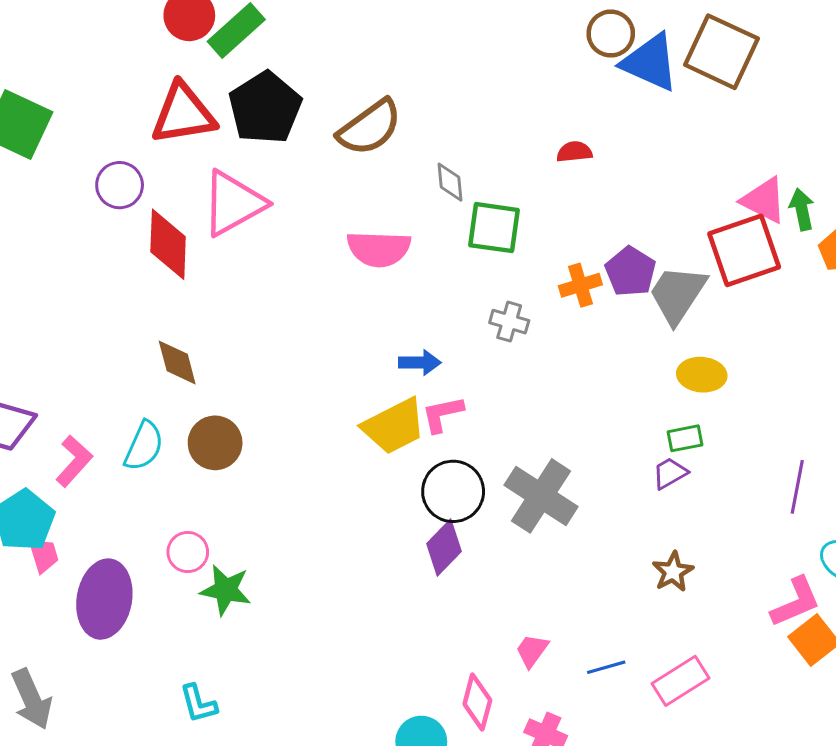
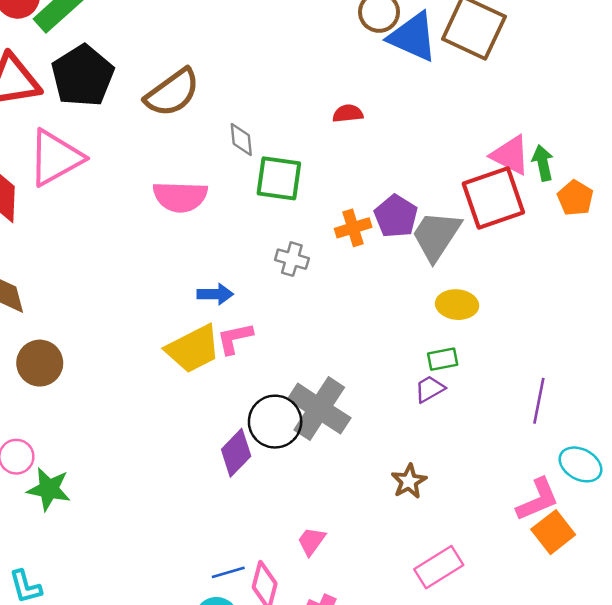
black circle: (453, 491) -> (275, 422), moved
brown star: (673, 572) -> (409, 481), moved
blue line: (606, 667) -> (228, 572), moved

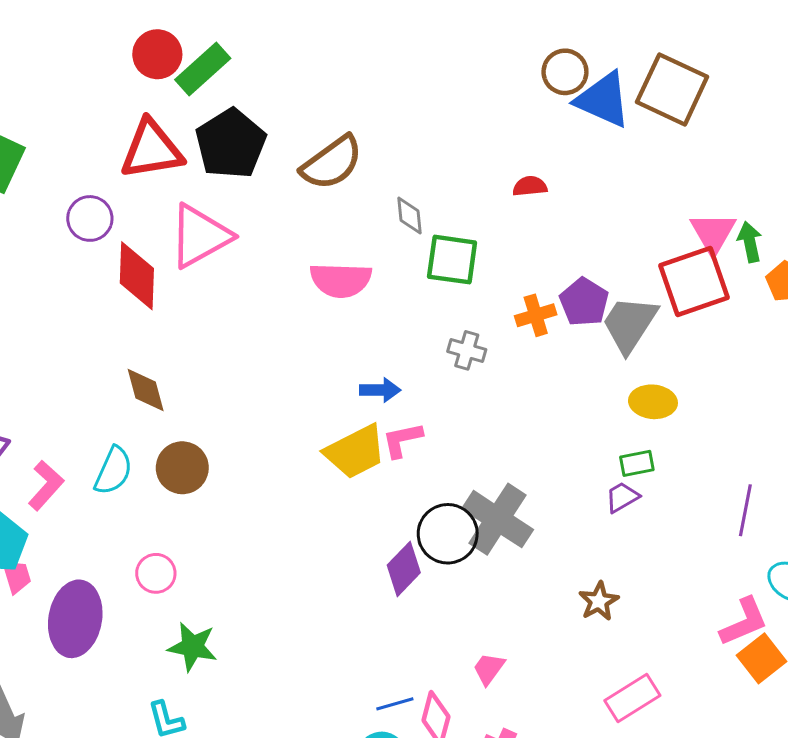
pink triangle: (510, 155) -> (713, 233), turned 33
green star: (49, 489) -> (193, 647), moved

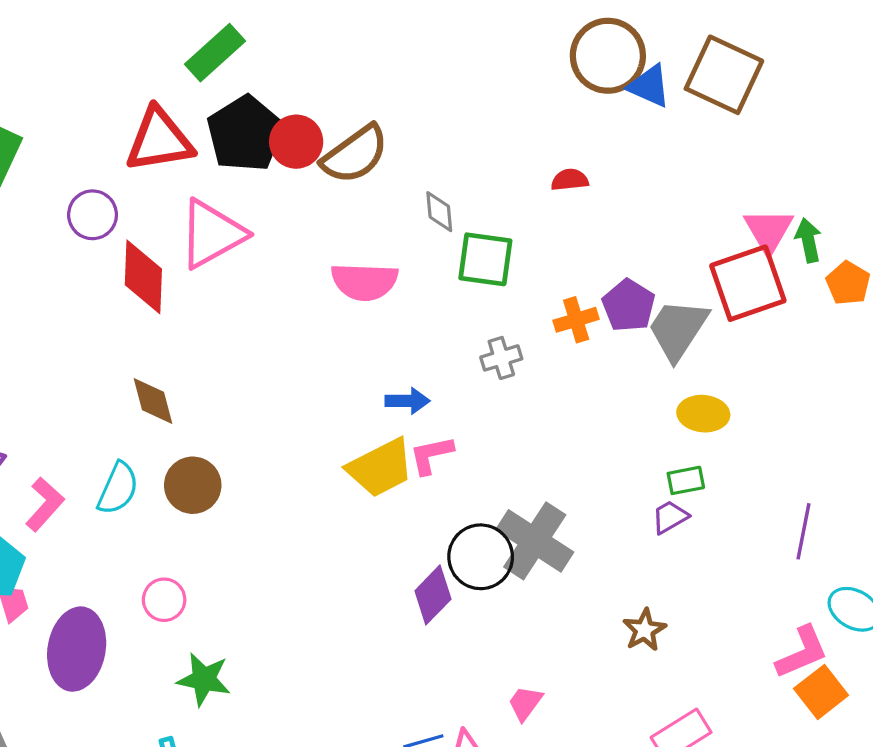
red circle: (157, 54) -> (296, 142), moved
brown circle: (565, 72) -> (608, 56), size x1.5
blue triangle: (603, 100) -> (649, 86), size x0.7
gray cross: (467, 350) -> (501, 358), turned -33

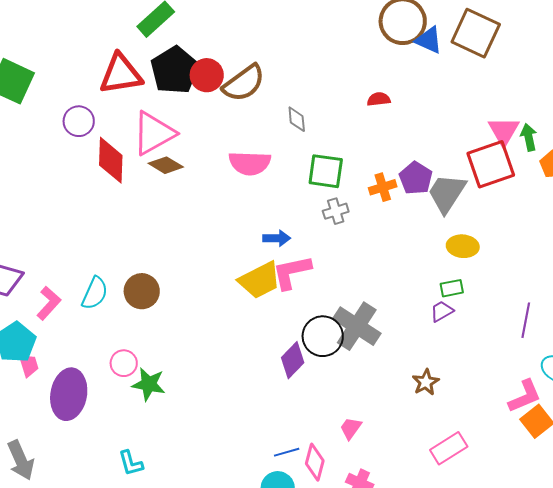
green square: (485, 259) -> (326, 171), moved
brown diamond: (153, 401) -> (166, 165), moved, turned -44
pink L-shape: (431, 455) -> (292, 272), size x1.4
green star: (204, 679) -> (149, 384), moved

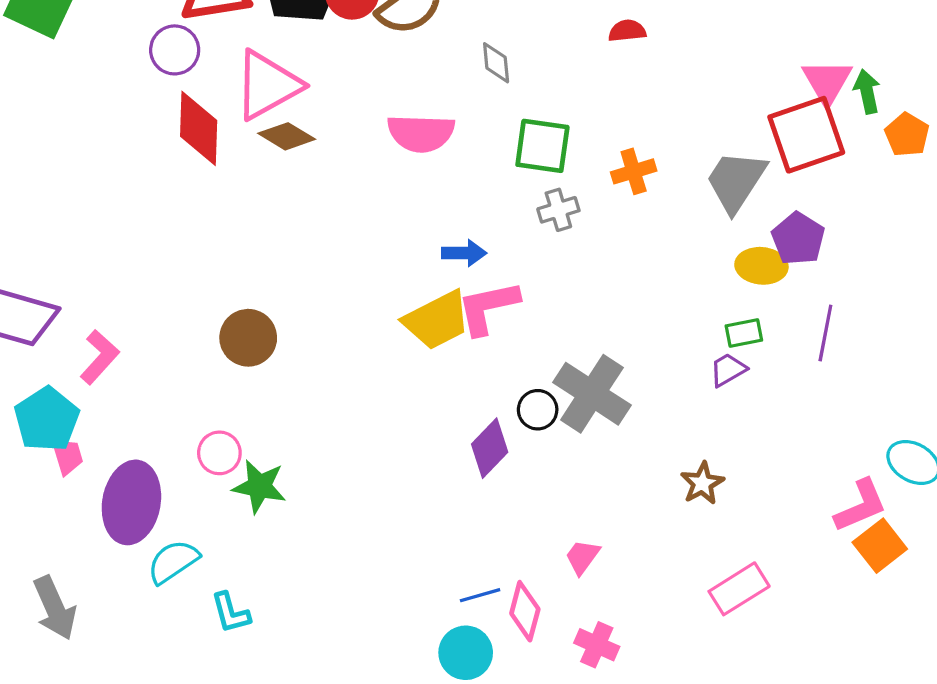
purple circle: (79, 121) -> (175, 50), moved
purple pentagon: (416, 178) -> (798, 239), moved
cyan semicircle: (95, 293) -> (173, 562), moved, turned -148
purple line: (526, 320) -> (825, 333), moved
black circle: (323, 336) -> (538, 410), size x0.6

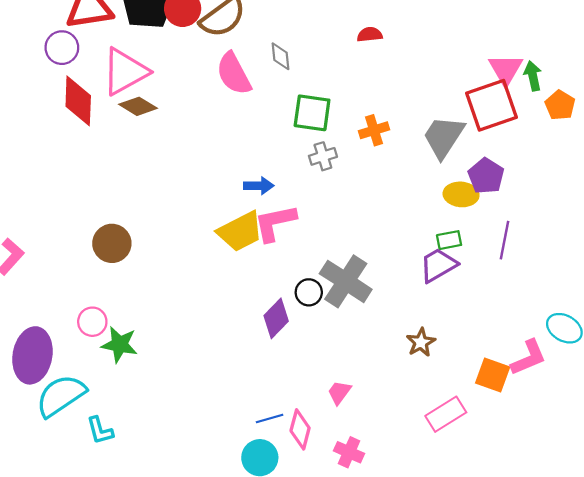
pink semicircle: (421, 133) -> (234, 74), moved, turned 60
purple trapezoid: (728, 370) -> (438, 265), size x1.5
orange square: (880, 546) -> (493, 375), moved, turned -32
cyan semicircle: (173, 562) -> (61, 396), size x1.4

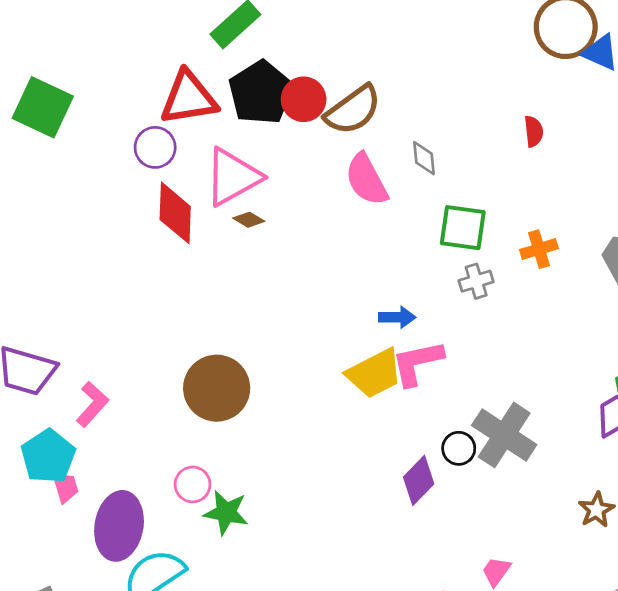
red semicircle: (370, 35) -> (534, 131), turned 90
brown diamond: (138, 106) -> (249, 220), size x0.7
brown circle: (112, 243) -> (217, 388), size x1.4

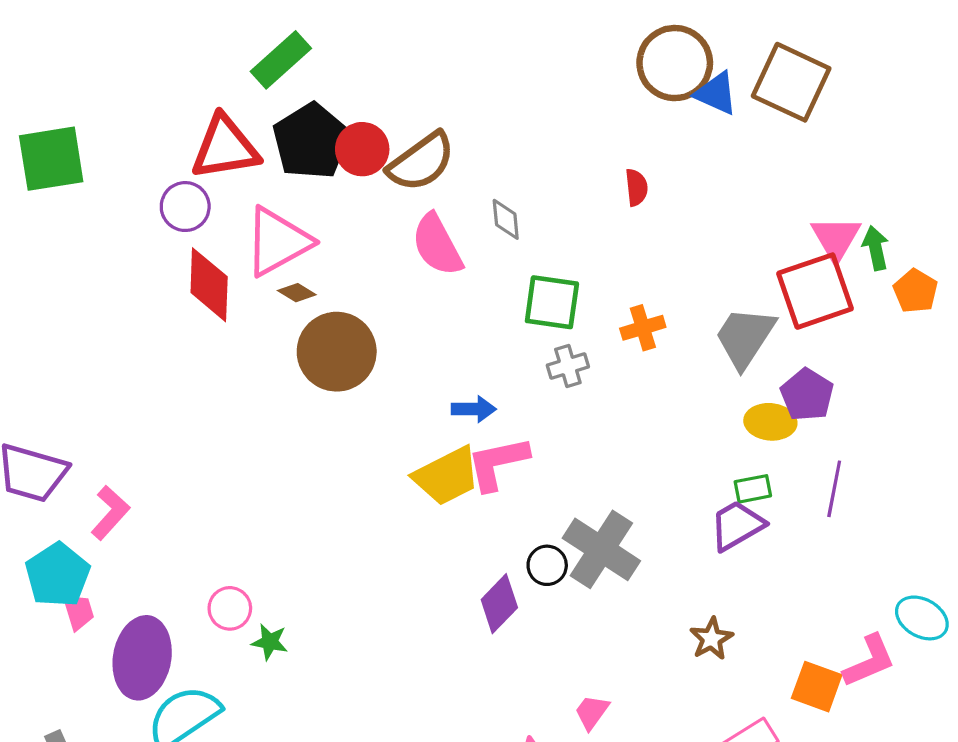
green square: (43, 107) -> (51, 159), turned -34
brown circle: (217, 388) -> (337, 352), moved
green star: (226, 513) -> (270, 642), size x0.7

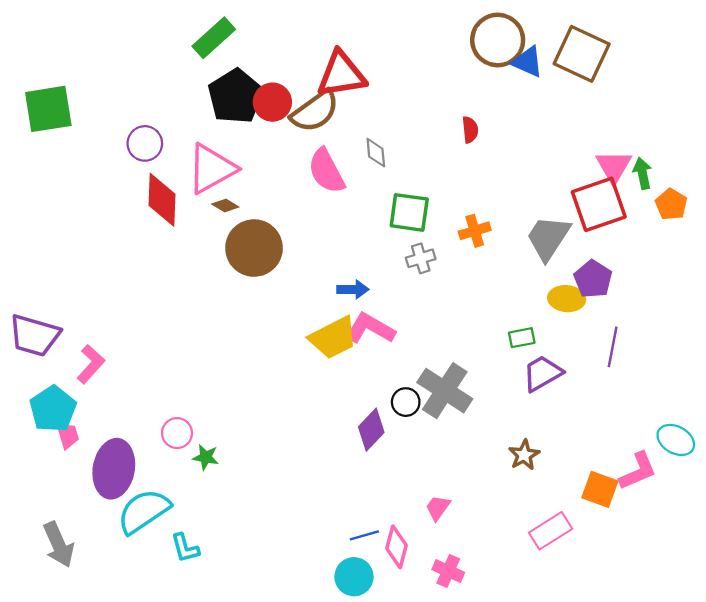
red triangle: (225, 148) -> (341, 74), moved
pink L-shape: (498, 463) -> (370, 328), turned 42
green rectangle: (753, 489) -> (522, 338), moved

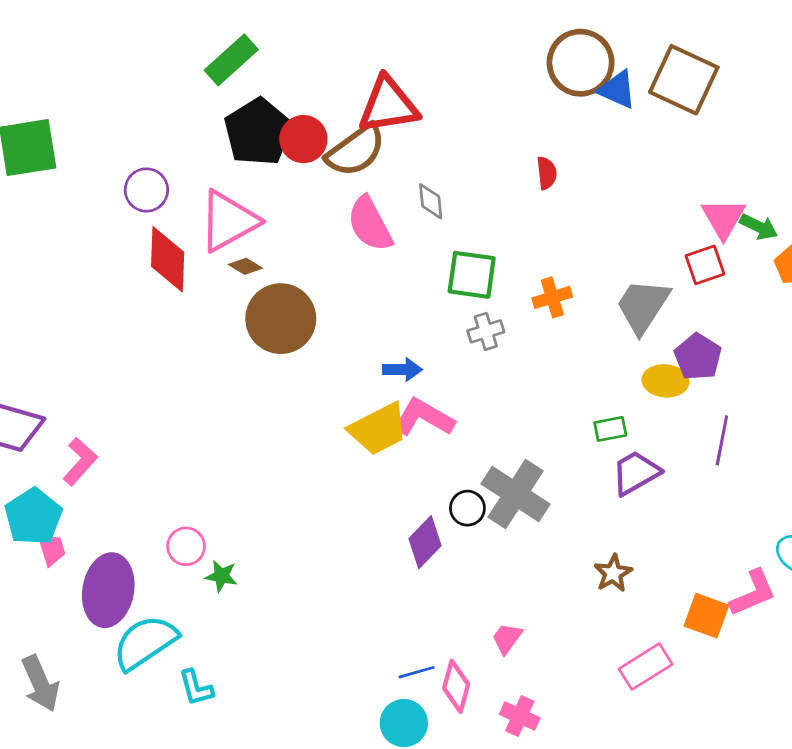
green arrow: (642, 173) -> (759, 227), turned 128
red square: (599, 204) -> (705, 265), size x0.6

